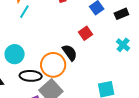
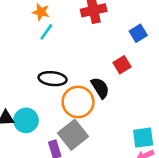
cyan circle: (15, 54) -> (26, 120), moved
black ellipse: (31, 76) -> (53, 79), moved

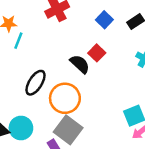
black ellipse: (53, 79) -> (36, 83), turned -50
black semicircle: (100, 88) -> (80, 64), moved

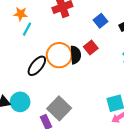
black semicircle: (80, 64) -> (76, 55), turned 36
orange circle: (65, 98) -> (59, 55), moved

